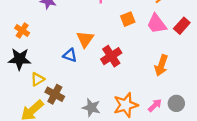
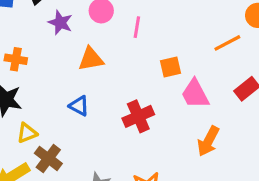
pink trapezoid: (157, 24) -> (195, 94), moved
orange cross: (22, 31) -> (16, 59), turned -32
orange triangle: (85, 39) -> (91, 59), moved, turned 36

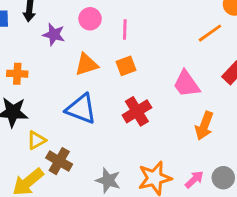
orange square: (171, 67) -> (126, 66), moved
blue triangle: (79, 106) -> (81, 109), size x1.6

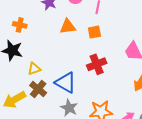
blue triangle: (81, 109) -> (66, 83), moved
yellow triangle: (36, 140) -> (34, 69), moved

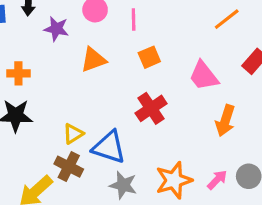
orange square: (94, 32) -> (149, 57), moved
yellow triangle: (34, 69) -> (73, 134), moved

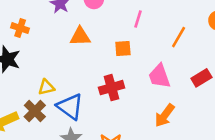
orange line: (227, 19) -> (179, 37), moved, turned -40
pink line: (134, 20) -> (138, 19), moved

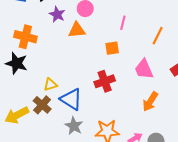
orange cross: (20, 28) -> (25, 37), size x1.5
orange triangle: (80, 36) -> (77, 30), moved

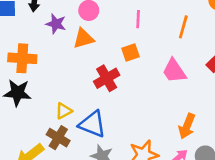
red cross: (105, 81) -> (107, 78), moved
orange arrow: (150, 102) -> (187, 126), moved

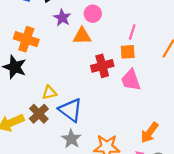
orange square: (131, 53) -> (128, 52), moved
pink trapezoid: (174, 71) -> (131, 80), moved
red cross: (107, 78) -> (102, 66), moved

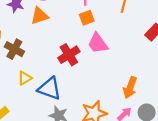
red cross: (102, 66) -> (69, 55), moved
brown cross: (39, 114) -> (14, 49), moved

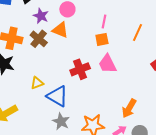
orange triangle: (39, 16) -> (60, 30), turned 30
brown cross: (14, 49) -> (39, 39), moved

